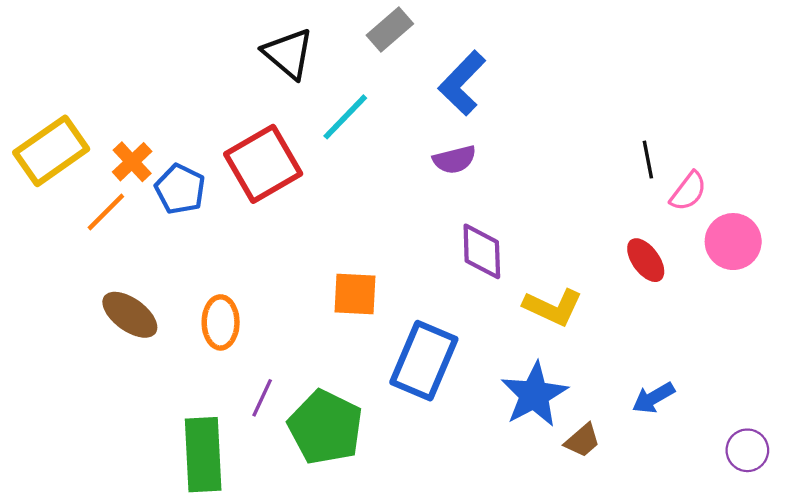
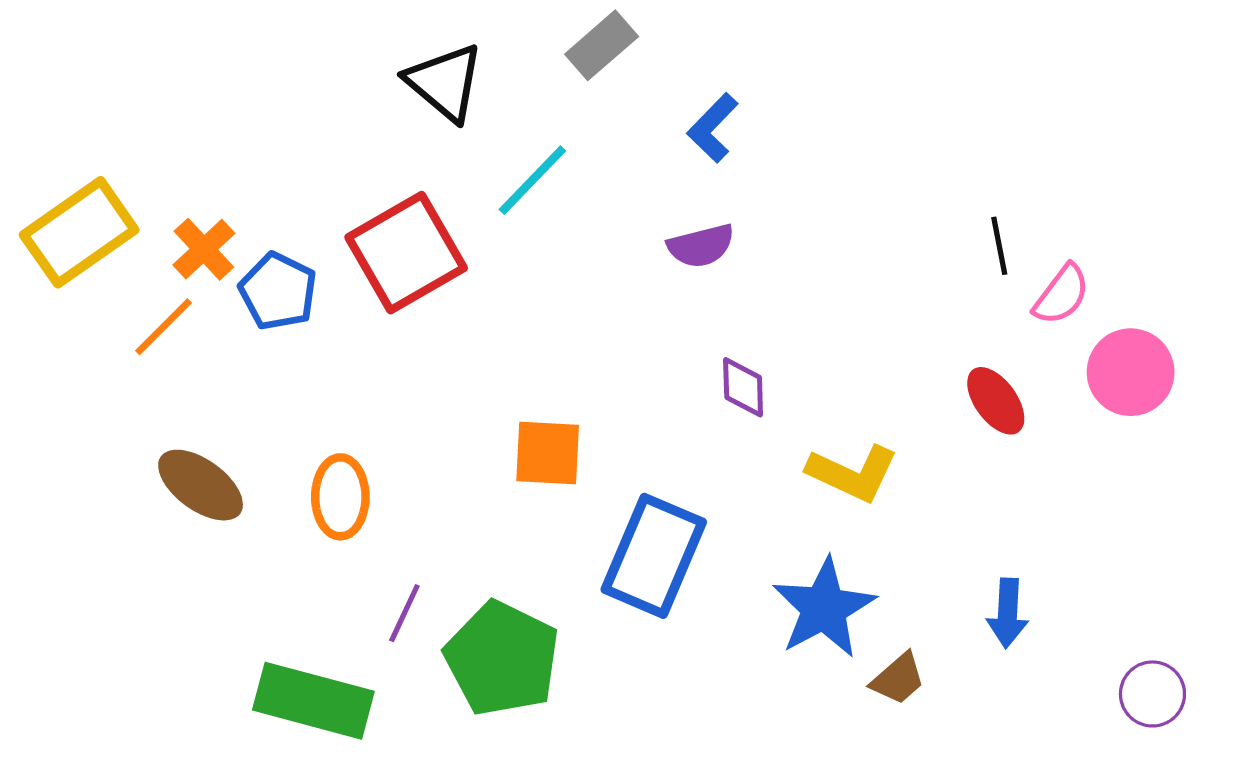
blue L-shape: (462, 83) -> (713, 128), size x0.7
purple diamond: (482, 251) -> (743, 387), size x0.7
blue arrow: (653, 398) -> (1008, 613), turned -57
green rectangle: (203, 455) -> (313, 701), turned -72

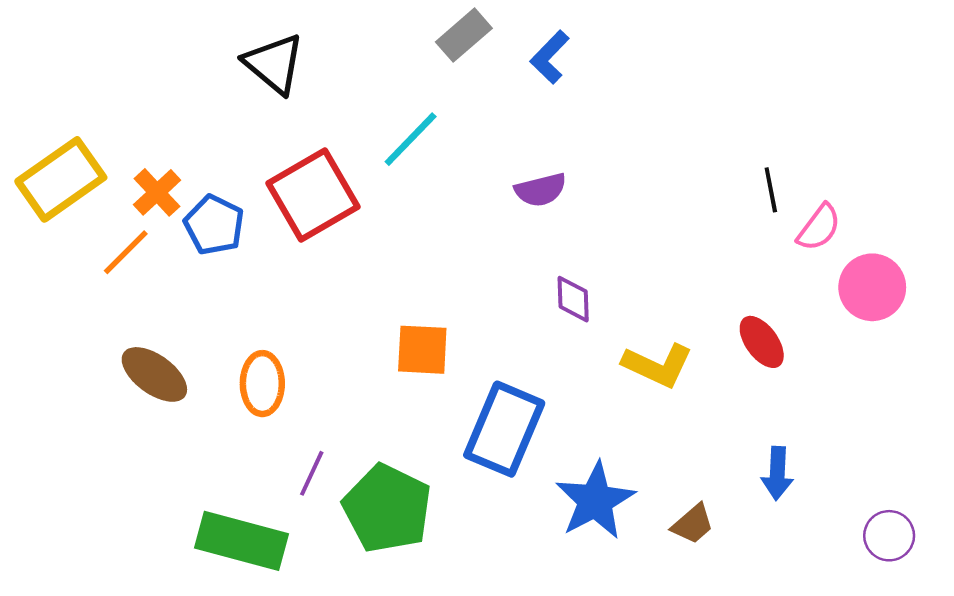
black triangle: (445, 82) -> (274, 64), moved
blue L-shape: (713, 128) -> (550, 57), moved
red ellipse: (996, 401) -> (762, 342), moved
blue star: (824, 608) -> (595, 501), moved

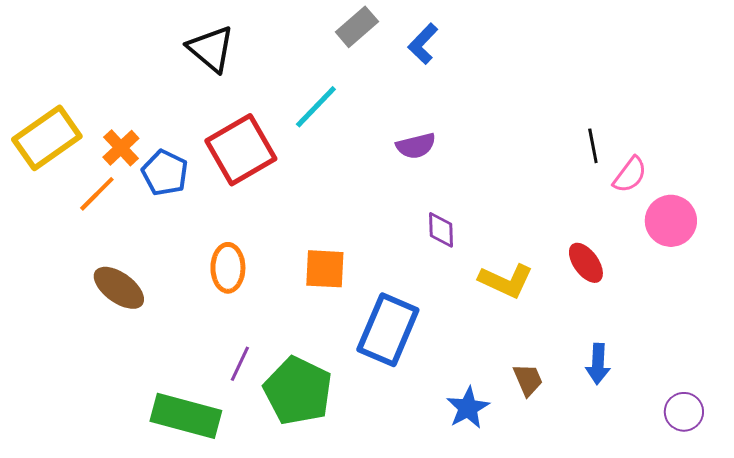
orange ellipse: (262, 384) -> (228, 268), moved
blue star: (595, 501) -> (468, 408), moved, size x0.7
brown trapezoid: (693, 524) -> (528, 380), moved, turned -72

